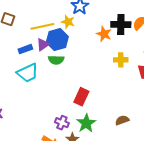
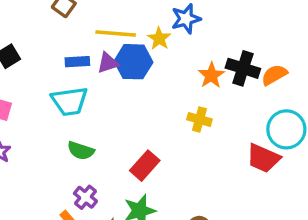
green semicircle: (56, 60) -> (81, 151), moved
yellow cross: (121, 60) -> (199, 119), moved
purple cross: (62, 123) -> (85, 197), moved

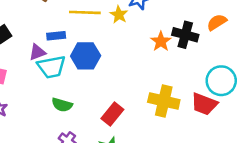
blue hexagon: (133, 62) -> (86, 56), moved
purple triangle: (108, 63) -> (37, 52), moved
orange semicircle: (274, 75) -> (217, 22), moved
yellow cross: (199, 119) -> (164, 101), moved, size x1.6

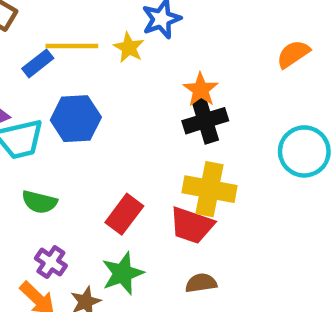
black cross: (185, 35) -> (205, 121), moved, turned -30
blue rectangle: (56, 36) -> (38, 63), moved, turned -30
red trapezoid: (204, 104) -> (192, 225), moved

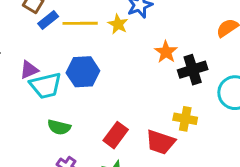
blue rectangle: (38, 63) -> (48, 20), moved
black cross: (205, 121) -> (193, 70), moved
yellow cross: (210, 189) -> (185, 119), moved, size x0.7

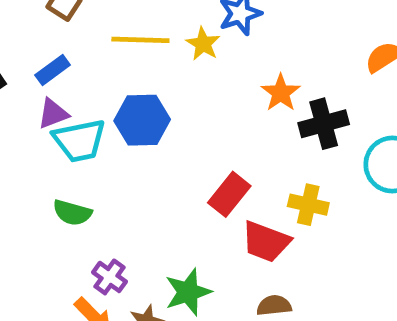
blue rectangle: (48, 20) -> (53, 70), moved
green semicircle: (59, 127) -> (72, 213), moved
red rectangle: (116, 135) -> (229, 194), moved

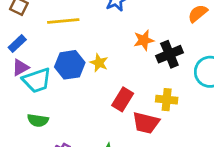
yellow star: (203, 44) -> (99, 63), moved
orange star: (281, 93) -> (144, 40), turned 30

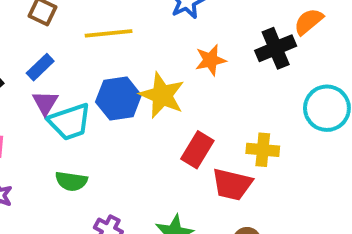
orange star: (144, 40) -> (211, 60), moved
black cross: (169, 54) -> (276, 48), moved
yellow star: (99, 63) -> (162, 95), size x1.6
purple triangle: (20, 67) -> (45, 103), turned -30

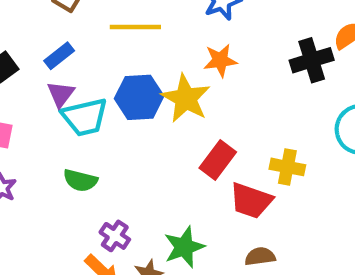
orange star: (211, 60) -> (220, 60), moved

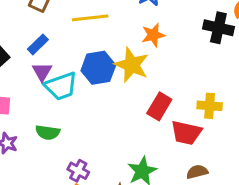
black cross: (312, 60) -> (218, 28), turned 36
green semicircle: (80, 180) -> (48, 132), moved
purple cross: (115, 236) -> (78, 171), moved

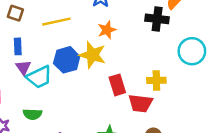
blue rectangle: (38, 44) -> (18, 46), turned -42
red rectangle: (159, 106) -> (117, 85), turned -42

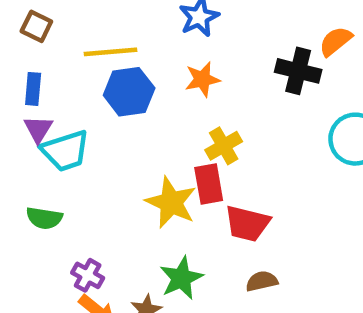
yellow star: (92, 55) -> (171, 202), moved
blue hexagon: (67, 60) -> (129, 92), moved
yellow cross: (156, 80) -> (224, 146), moved, turned -36

